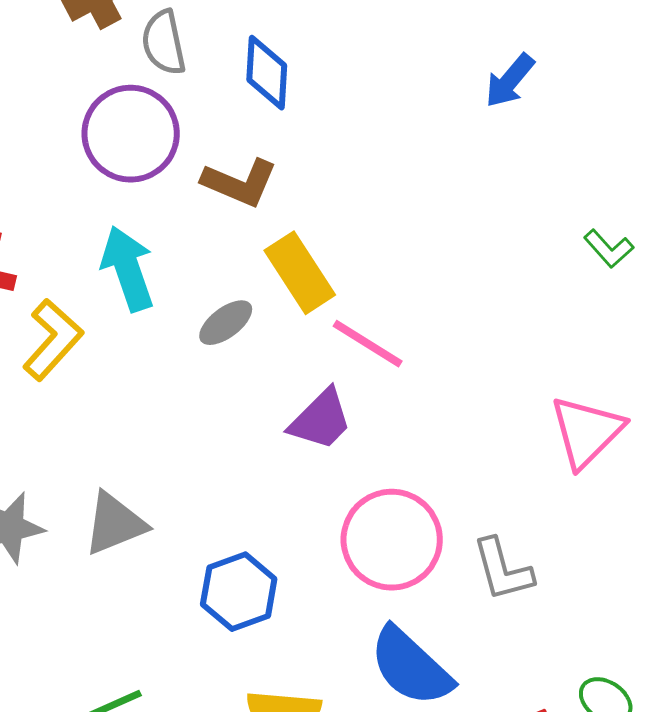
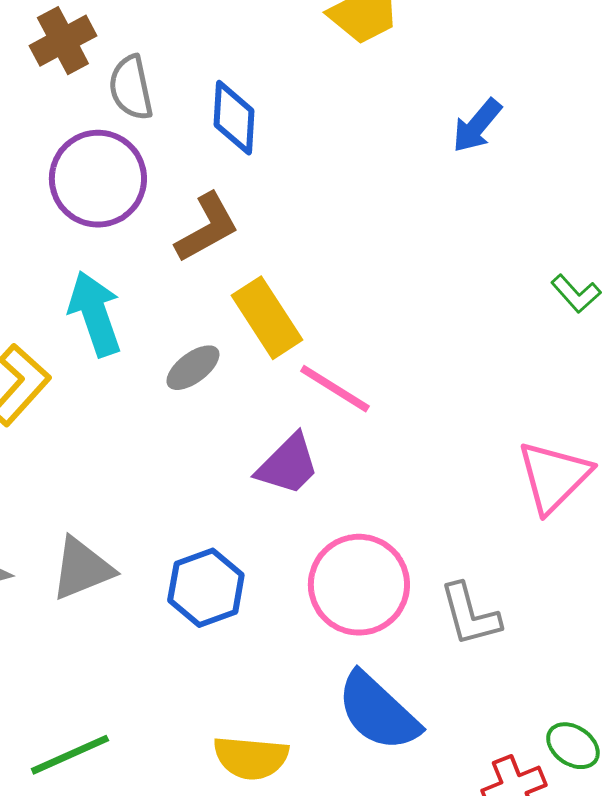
brown L-shape: (240, 183) -> (207, 228), turned -52
blue hexagon: (239, 592) -> (206, 588), moved

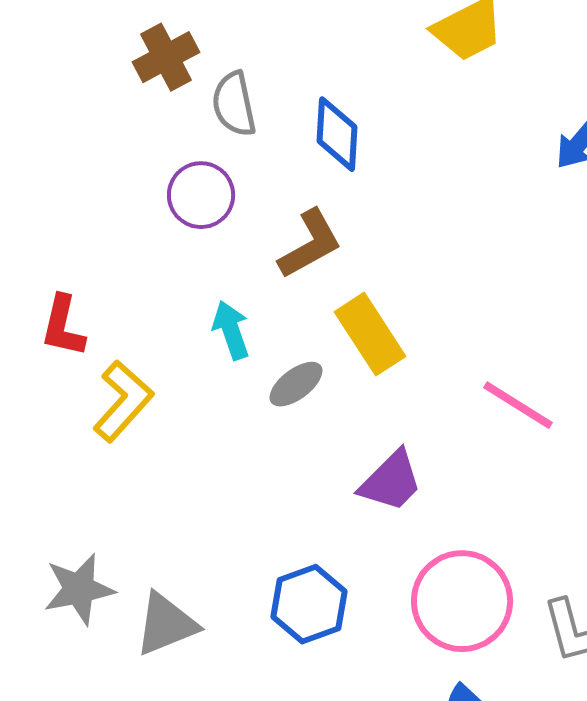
purple circle: (98, 179) -> (201, 195), size x0.7
cyan arrow: (95, 314) -> (231, 330), moved, size x0.7
pink line: (335, 389) -> (518, 405), moved
gray triangle: (82, 569) -> (166, 624), moved

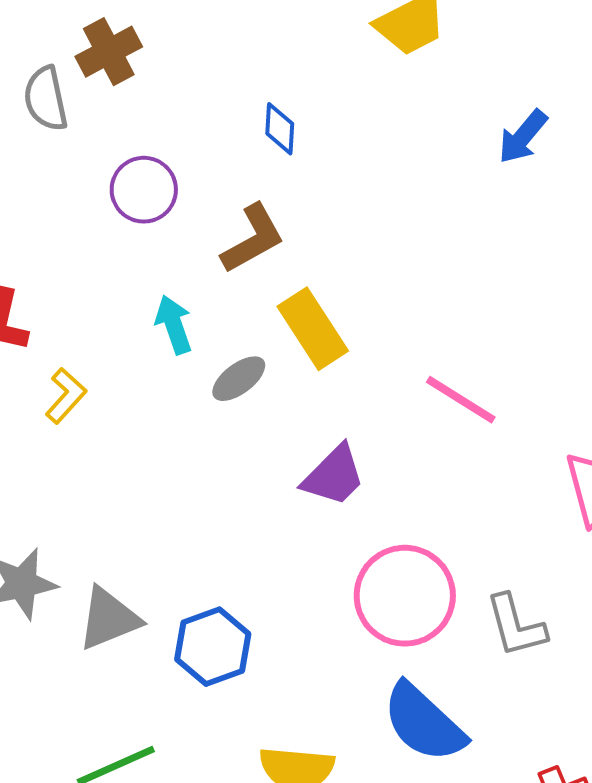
gray semicircle: (234, 104) -> (46, 99), moved
blue diamond: (337, 134) -> (280, 129), size x0.7
yellow L-shape: (123, 401) -> (66, 396), size x0.7
blue hexagon: (309, 604) -> (213, 647), moved

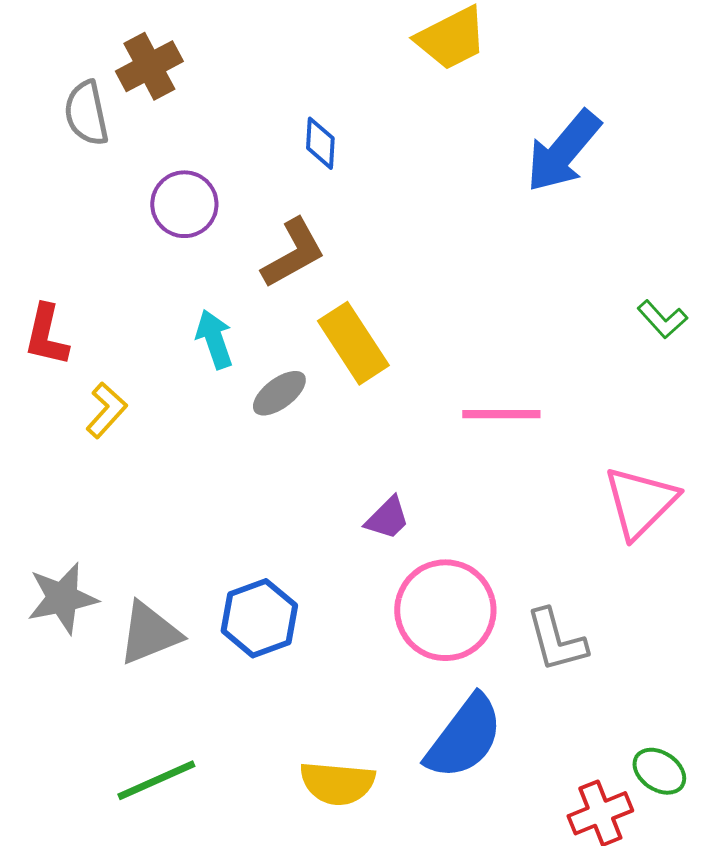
blue arrow: (523, 137) -> (563, 151), size x1.5
pink line: (461, 400) -> (501, 414), turned -32
purple trapezoid: (334, 476) -> (387, 518), moved, size x0.7
blue hexagon: (213, 647) -> (259, 618), moved
blue semicircle: (424, 723) -> (464, 737), turned -96

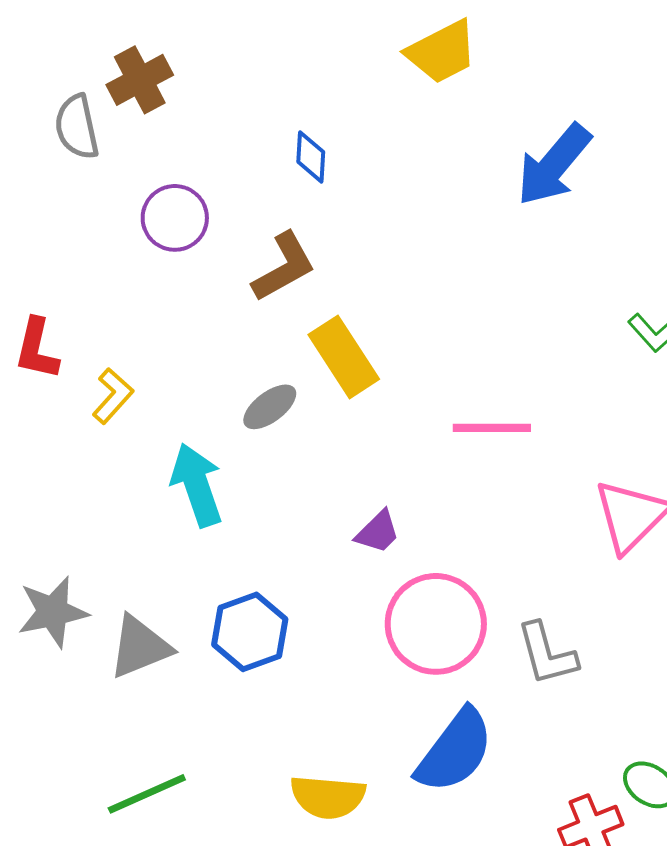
cyan arrow: (214, 339) -> (197, 485), moved, size x1.4
yellow L-shape: (106, 410) -> (113, 396), moved

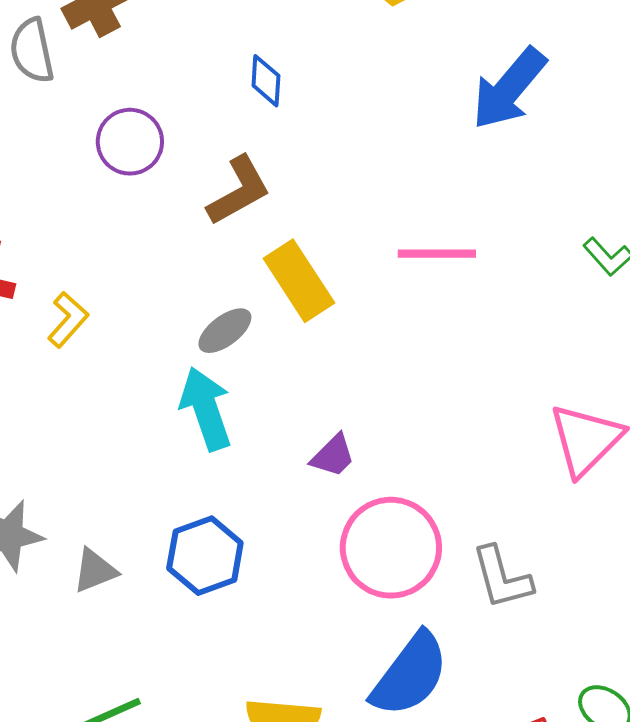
pink line: (492, 428) -> (437, 254), moved
cyan arrow: (197, 485) -> (206, 409), moved
gray triangle: (140, 647) -> (95, 571), size x0.7

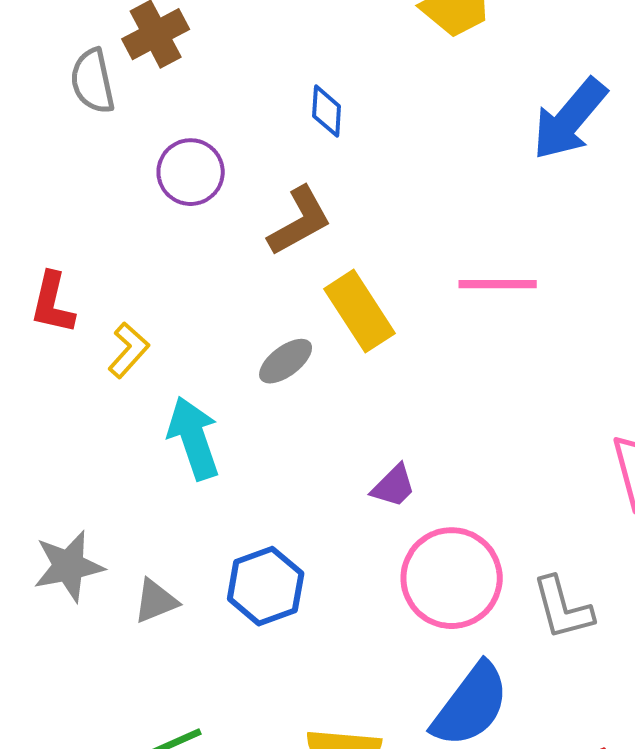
cyan arrow: (206, 409) -> (194, 438), moved

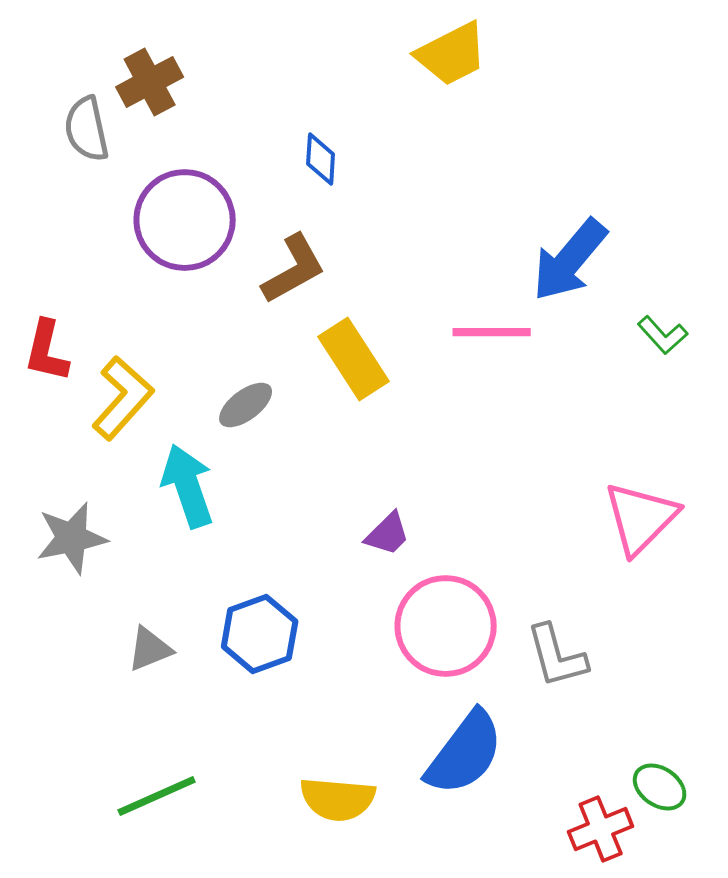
blue arrow: (570, 119) -> (570, 260), moved
purple circle: (191, 172) -> (185, 220), size x1.5
yellow L-shape: (129, 350) -> (123, 398), size x1.5
gray ellipse: (286, 361) -> (246, 405), moved
gray star: (69, 566) -> (72, 538), moved

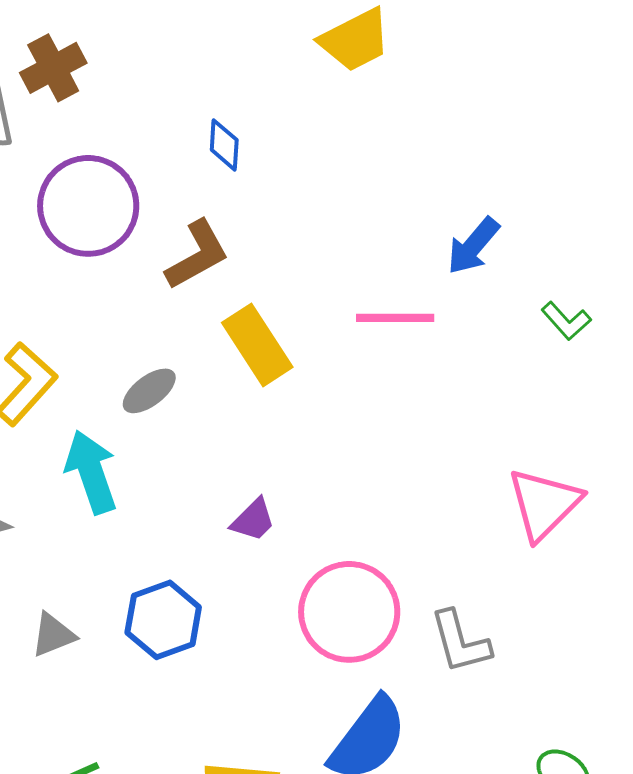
blue arrow: (570, 260) -> (473, 246), size x0.7
purple trapezoid: (388, 534) -> (253, 520), moved

